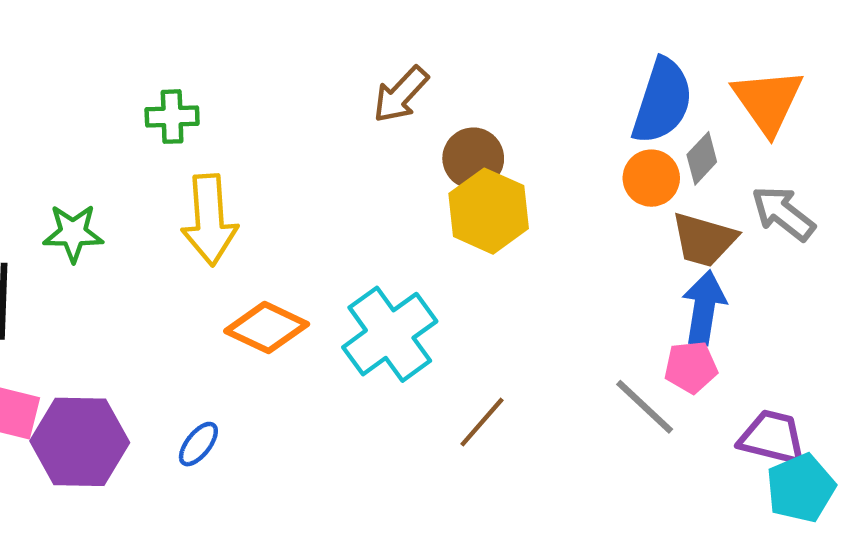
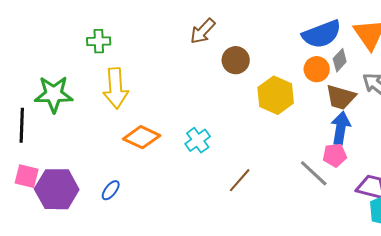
blue semicircle: (662, 101) -> (322, 34), turned 51
yellow hexagon: (489, 211) -> (276, 95), moved
green star: (73, 233) -> (54, 94), size x1.4
cyan cross: (390, 334) -> (198, 140), size x0.6

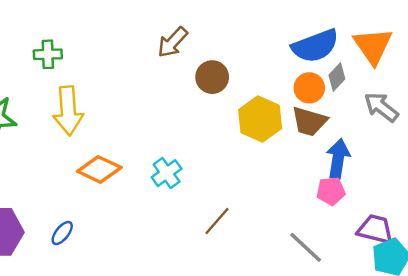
brown trapezoid: (341, 97) -> (309, 121), moved
gray line: (314, 173) -> (306, 247), moved

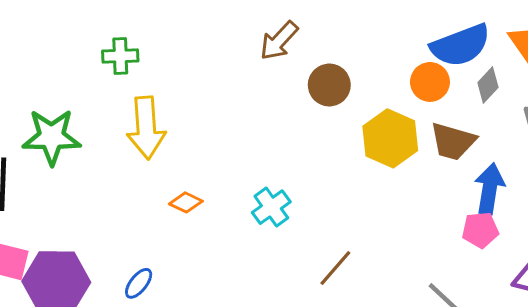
orange circle: (309, 88) -> (430, 82), moved
orange diamond: (99, 169) -> (186, 202), size x0.6

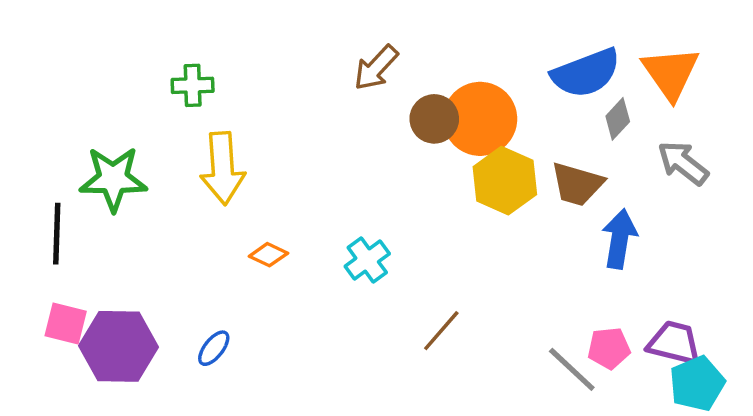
orange circle: (430, 82) -> (480, 119), moved, size x1.6
pink pentagon: (480, 230) -> (609, 348), moved

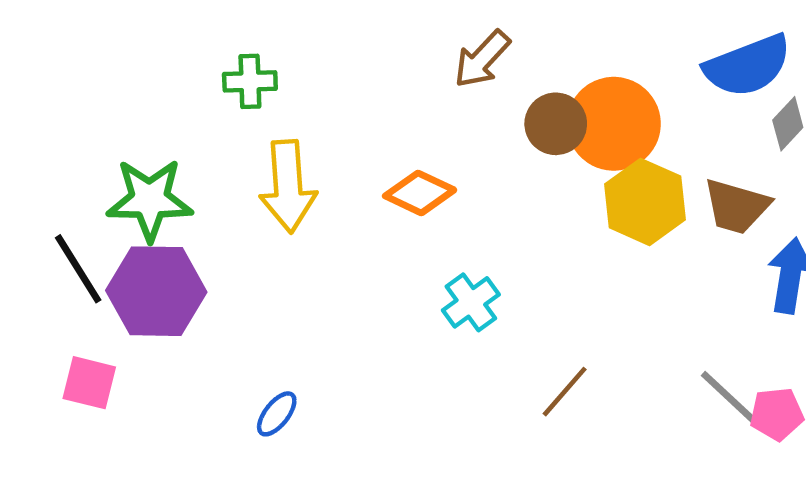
black line: (57, 234) -> (78, 269), turned -34
orange diamond: (268, 255) -> (420, 193), moved, size x1.4
purple hexagon: (119, 346) -> (156, 291), moved
gray line: (572, 369) -> (730, 398), moved

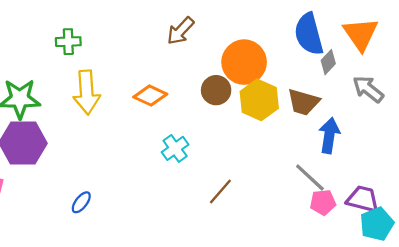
blue semicircle: (748, 66) -> (309, 34), turned 96
brown circle: (556, 124) -> (216, 90), moved
gray line: (730, 398) -> (310, 178), moved

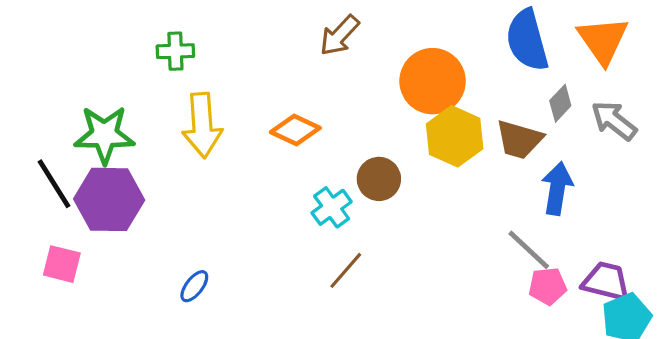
gray diamond: (328, 62) -> (560, 103), moved
brown circle: (216, 90) -> (379, 179), moved
brown line: (220, 192) -> (346, 270), moved

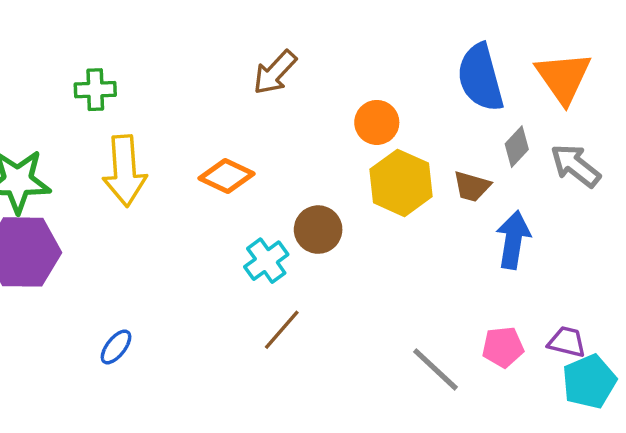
orange circle: (433, 81) -> (377, 122), size x0.6
brown trapezoid: (519, 139) -> (472, 186), size x0.7
gray line: (529, 250) -> (436, 369), moved
purple trapezoid: (606, 281) -> (567, 342), size x0.7

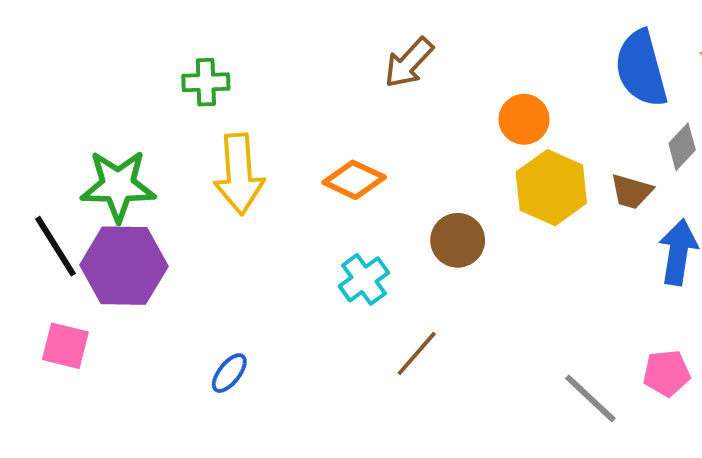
cyan cross: (266, 261) -> (364, 279), moved

